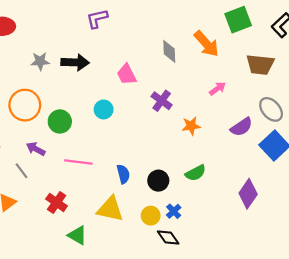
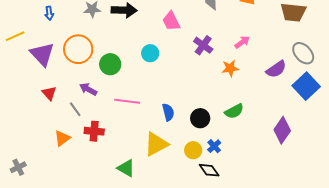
pink arrow: (217, 89) -> (242, 42), moved
red cross: (57, 202) -> (94, 131), moved, turned -30
yellow triangle: (110, 209) -> (156, 144), turned -40

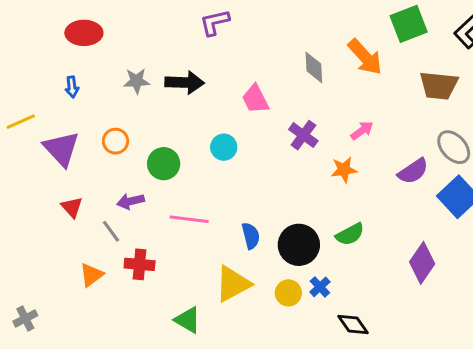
orange circle: (78, 49) -> (116, 141), size x0.6
purple arrow: (88, 89) -> (131, 201), turned -42
black circle: (200, 118) -> (299, 245), size x1.4
black diamond: (209, 170) -> (353, 324), moved

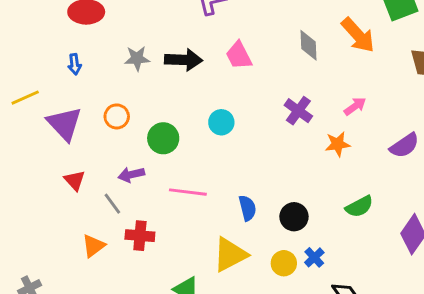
pink trapezoid: (255, 99) -> (239, 55), moved
green semicircle: (350, 234) -> (359, 207), moved
black circle: (299, 245) -> (294, 217), size x0.7

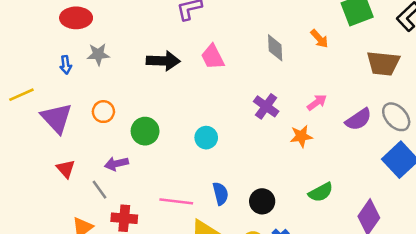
orange arrow: (358, 35) -> (319, 39), size x0.6
gray star: (137, 58) -> (98, 54), moved
cyan circle: (221, 122) -> (206, 138), moved
purple semicircle: (404, 146) -> (358, 119), moved
pink line: (188, 192) -> (176, 201), moved

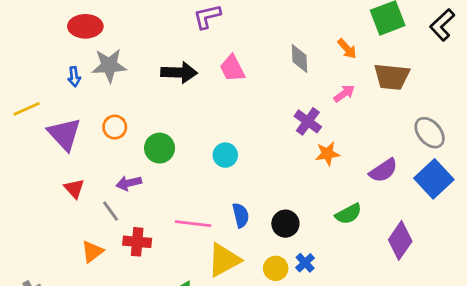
gray star: (98, 54) -> (109, 65), size x1.4
brown trapezoid: (383, 63) -> (392, 77), moved
pink arrow: (317, 102) -> (344, 93), moved
purple cross: (266, 106) -> (308, 121), moved
purple semicircle: (358, 119) -> (383, 170), moved

